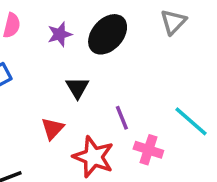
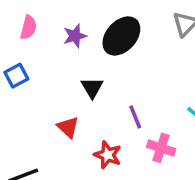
red triangle: (53, 128) -> (68, 127), turned -30
red star: (93, 157) -> (108, 155), size x0.7

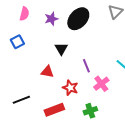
red triangle: (68, 127) -> (47, 72), turned -32
pink cross: (161, 148) -> (101, 84), turned 35

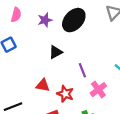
black triangle: (61, 49) -> (56, 52), turned 32
red triangle: (47, 72) -> (43, 85), moved

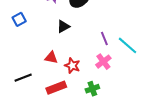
purple line: (82, 70) -> (104, 38), moved

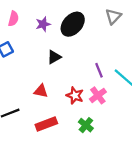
red star: (72, 66) -> (75, 95), moved
green cross: (92, 89) -> (86, 125), turned -32

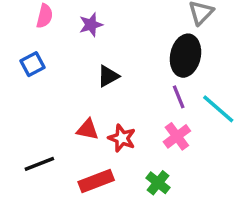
black ellipse: (73, 24) -> (185, 56), moved, turned -30
red star: (75, 95) -> (122, 138), moved

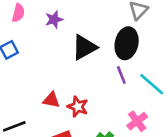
black triangle: (108, 76) -> (84, 47), moved, size x1.5
pink cross: (177, 136) -> (137, 121), moved

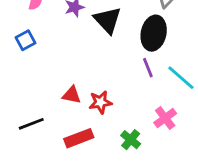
black triangle: (84, 47) -> (108, 20), moved, turned -44
red star: (78, 107) -> (100, 102), turned -30

